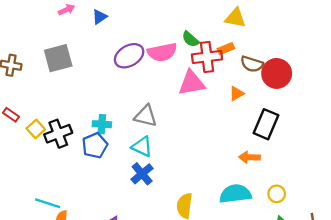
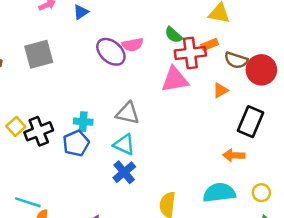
pink semicircle: (162, 52) -> (133, 45), moved, size x0.7
purple ellipse: (129, 56) -> (111, 52), turned 72

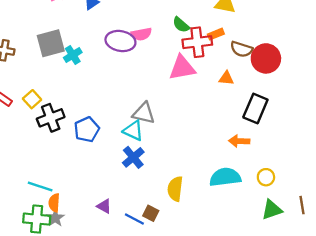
purple ellipse: (111, 52) -> (120, 41), turned -32
orange triangle: (220, 90) -> (226, 78), turned 35
gray triangle: (128, 113) -> (144, 113), moved
cyan cross: (83, 122) -> (73, 55), moved, turned -36
yellow square: (16, 126) -> (32, 99), moved

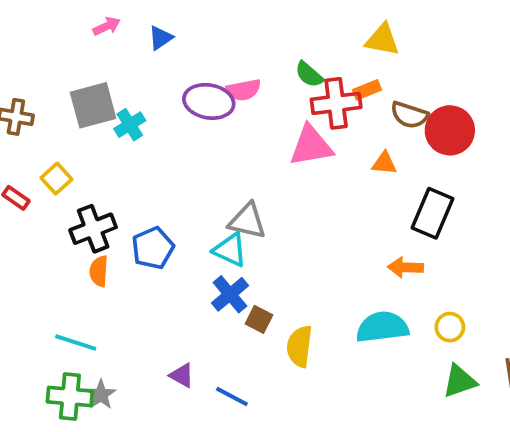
yellow square: (32, 99) -> (56, 179), moved
orange semicircle: (54, 203) -> (99, 271), moved
brown square: (151, 213) -> (259, 319), moved

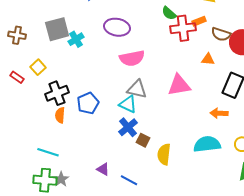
pink semicircle: (244, 90) -> (132, 58), moved, size x1.4
pink triangle: (311, 146) -> (179, 85), moved

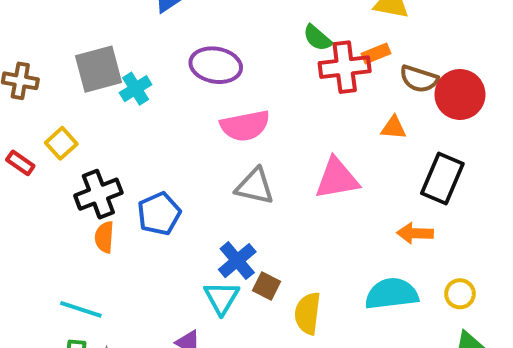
cyan triangle: (128, 104) -> (222, 298), moved, turned 36

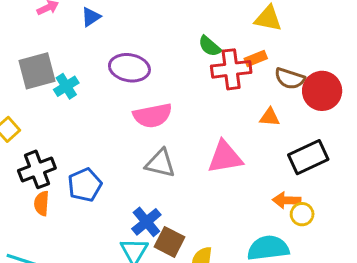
black rectangle: (442, 179) -> (308, 157), turned 42
brown square: (267, 286) -> (169, 242), size x1.4
yellow circle: (460, 294) -> (302, 214), moved

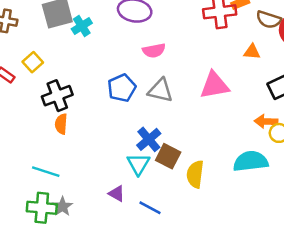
pink semicircle: (153, 116) -> (154, 50), size x0.7
blue pentagon: (85, 185) -> (122, 88), moved

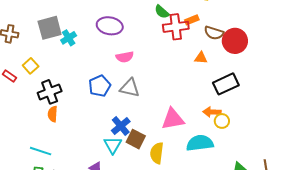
pink triangle: (215, 85) -> (173, 119), moved

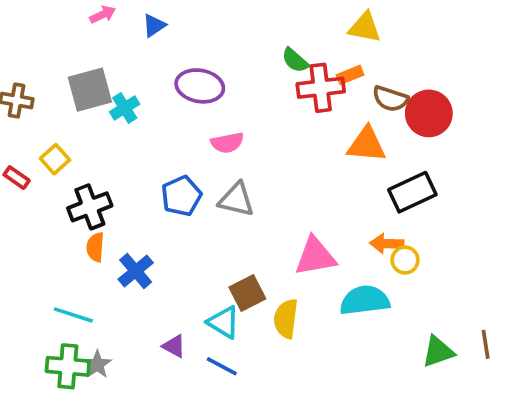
orange triangle: (201, 58) -> (367, 145), size x1.6
blue cross: (121, 126) -> (136, 271), moved
brown square: (136, 139) -> (247, 293), turned 36
cyan triangle: (113, 145) -> (224, 322), moved, turned -30

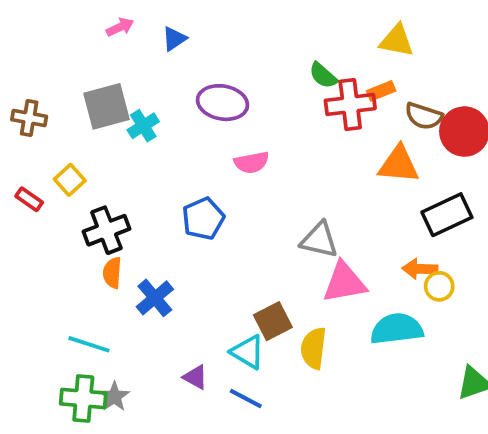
gray triangle: (236, 200) -> (319, 240), moved

